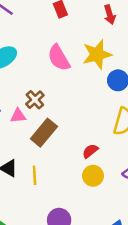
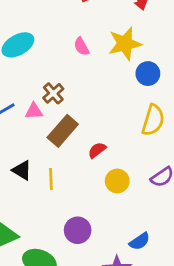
pink semicircle: (59, 58) -> (81, 47), size x0.6
red semicircle: (90, 151) -> (97, 150), moved

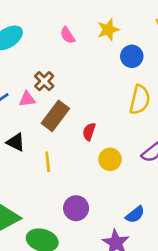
yellow star: (125, 44) -> (108, 30), size x0.7
red semicircle: (97, 150) -> (89, 132), turned -30
black triangle: (22, 170) -> (16, 142), moved

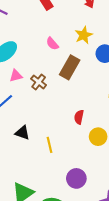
pink triangle: (27, 99) -> (16, 76), moved
brown rectangle: (55, 116) -> (70, 67), moved

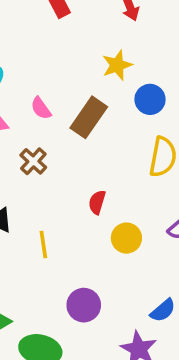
pink semicircle: (52, 44) -> (41, 108), moved
brown cross: (39, 82) -> (33, 161), moved

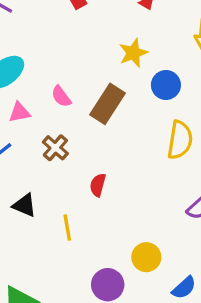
red semicircle: (97, 202) -> (98, 185), moved
yellow circle: (126, 238) -> (146, 257), moved

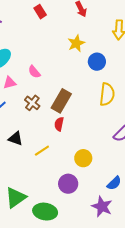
brown rectangle: (108, 104) -> (61, 101), moved
yellow line: (67, 228) -> (42, 151), turned 70
yellow circle: (146, 257) -> (83, 158), moved

